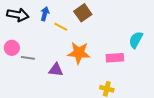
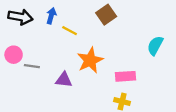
brown square: (83, 13) -> (106, 15), moved
orange star: (79, 53) -> (90, 60), turned -30
pink rectangle: (115, 58) -> (126, 76), moved

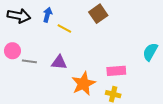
cyan semicircle: (155, 46) -> (150, 52), moved
orange star: (90, 60) -> (83, 84), moved
purple triangle: (64, 80) -> (59, 62), moved

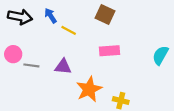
brown square: (98, 14) -> (105, 15), turned -30
blue arrow: (47, 15) -> (51, 16), turned -48
pink rectangle: (116, 71) -> (109, 51), moved

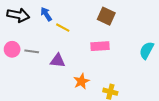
brown square: (105, 15) -> (106, 16), moved
gray line: (31, 65) -> (32, 51), moved
orange star: (89, 89) -> (81, 81), size x0.7

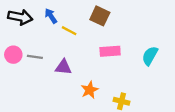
brown square: (106, 16) -> (100, 16), moved
cyan semicircle: (147, 50) -> (150, 56), moved

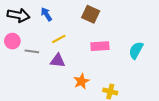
yellow line: (69, 31) -> (59, 39), moved, turned -56
pink circle: (13, 55) -> (12, 41), moved

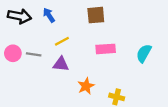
brown square: (91, 14) -> (96, 15), turned -30
pink circle: (12, 41) -> (13, 53), moved

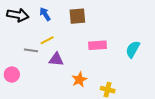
brown square: (96, 15) -> (77, 16), moved
yellow line: (62, 41) -> (47, 40), moved
pink circle: (13, 53) -> (12, 75), moved

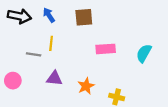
yellow line: (47, 40) -> (51, 43), turned -56
purple triangle: (56, 59) -> (54, 78), moved

